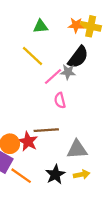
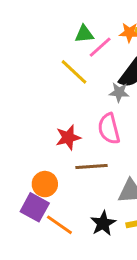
pink line: (53, 76) -> (100, 47), moved
pink semicircle: (60, 100) -> (109, 129), size x1.5
red star: (28, 141) -> (68, 137), moved, turned 30

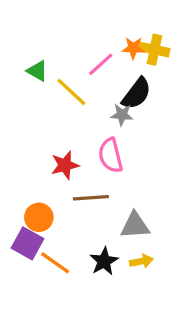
green triangle: (84, 34) -> (37, 71), moved, turned 36

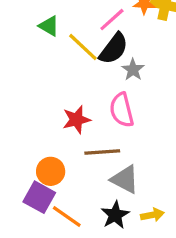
black semicircle: (137, 94) -> (114, 49), moved
gray star: (122, 115) -> (133, 70), turned 30
gray triangle: (135, 225) -> (125, 179), moved, turned 32

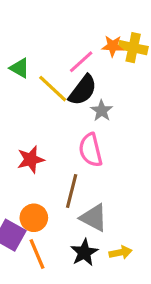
red star: (76, 120) -> (31, 159), moved
brown line: (102, 152) -> (72, 191), turned -72
orange circle: (51, 171) -> (34, 218), moved
orange line: (67, 217) -> (37, 254), turned 32

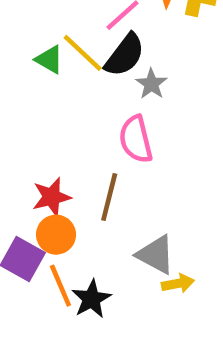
green triangle: (20, 68) -> (49, 60), moved
red star: (31, 159) -> (52, 197), moved
gray triangle: (94, 218) -> (156, 255), moved
black star: (84, 252) -> (91, 299), moved

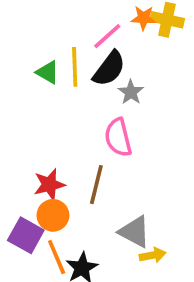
yellow line: (83, 53) -> (75, 67), turned 45

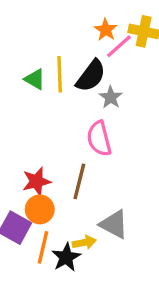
orange star: (144, 18) -> (106, 30), moved, turned 30
pink line: (107, 36) -> (119, 46), moved
yellow arrow: (153, 255) -> (84, 242), moved
orange line: (57, 257) -> (43, 247), turned 36

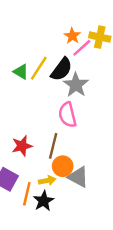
yellow line: (60, 74) -> (39, 68), turned 35
gray star: (111, 97) -> (76, 85), size x1.5
orange circle: (40, 209) -> (63, 166), moved
yellow arrow: (84, 242) -> (47, 181), moved

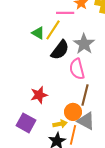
pink line: (82, 48) -> (65, 13), moved, turned 42
black semicircle: (61, 69) -> (60, 50), moved
brown line: (53, 146) -> (85, 95), moved
orange line: (27, 194) -> (73, 135), moved

